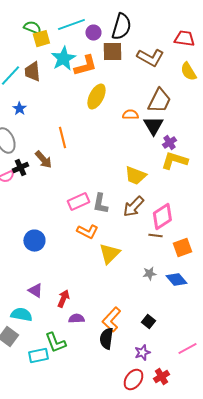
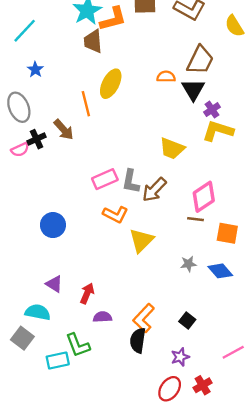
brown trapezoid: (32, 72) -> (93, 41), moved
yellow ellipse: (96, 97) -> (111, 84), moved
brown arrow: (133, 207) -> (154, 190), moved
orange square: (182, 248) -> (227, 233), turned 30

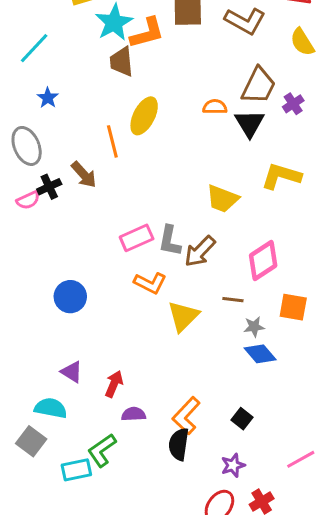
purple cross: (212, 110) -> (293, 104), moved
brown line: (196, 219) -> (233, 300), moved
gray star: (188, 264) -> (254, 327), moved
blue diamond: (220, 271) -> (260, 354), moved
green L-shape: (78, 345) -> (102, 450), turned 76

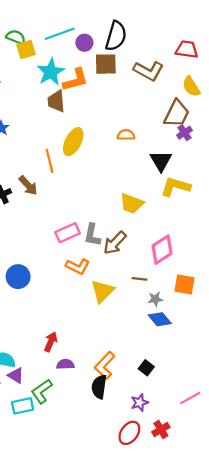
brown trapezoid: (259, 86) -> (177, 114), moved
black triangle: (250, 123) -> (161, 161), moved
purple triangle: (72, 372) -> (16, 376), moved

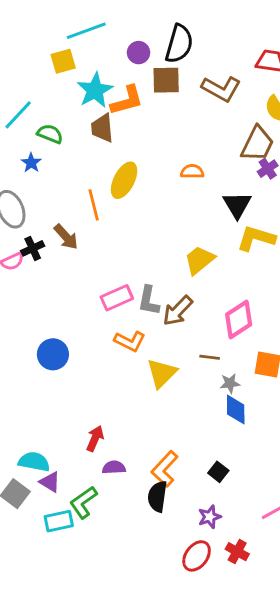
cyan line: (60, 34) -> (86, 31), moved
green semicircle: (16, 37) -> (50, 134), moved
yellow trapezoid: (132, 204) -> (199, 260), turned 120
blue diamond: (160, 319) -> (236, 409), turned 40
red cross: (161, 430) -> (237, 552), turned -30

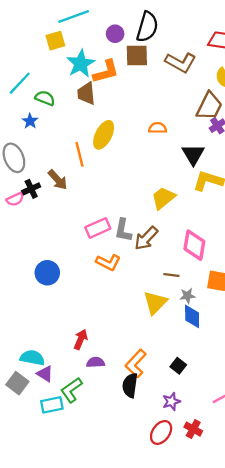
pink diamond: (239, 319) -> (194, 245), turned -48
yellow triangle: (162, 373) -> (155, 303), moved

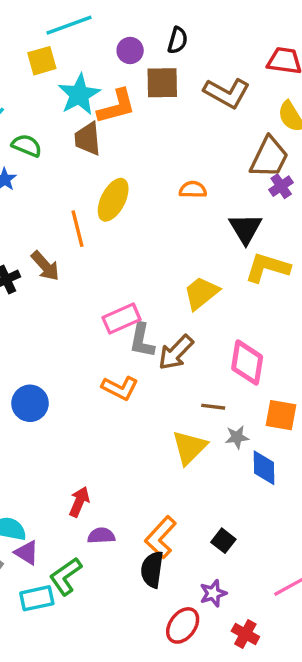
black semicircle: (147, 27) -> (178, 40), size x0.6
pink rectangle: (98, 228) -> (122, 318), moved
blue diamond: (192, 316) -> (264, 468), moved
red ellipse: (161, 432) -> (183, 625), moved

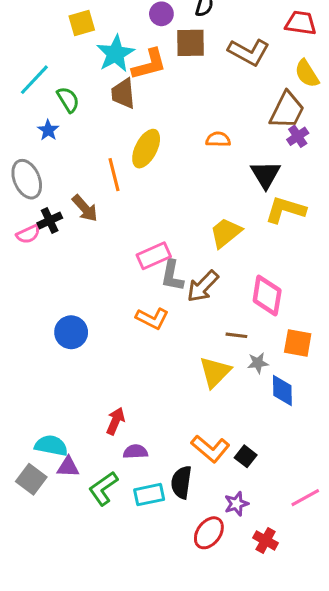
green semicircle: (27, 145) -> (68, 100), turned 36
orange L-shape: (161, 537) -> (210, 449), moved, turned -93
purple triangle: (27, 553) -> (68, 467), turned -30
cyan rectangle: (37, 598) -> (149, 495), moved

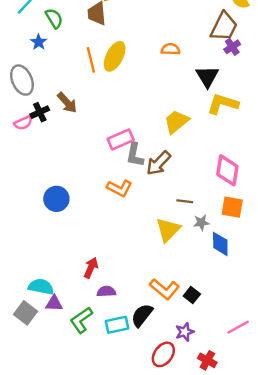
orange line: (114, 175) -> (91, 60), moved
pink diamond: (267, 296) -> (227, 170), moved
black semicircle: (181, 482) -> (142, 315), turned 30

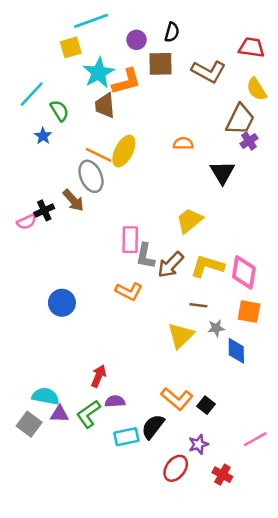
orange line: (91, 60) -> (99, 155), turned -50
gray ellipse: (22, 80) -> (91, 176), moved
yellow L-shape: (223, 104) -> (207, 266), moved
pink rectangle: (121, 139) -> (130, 240), turned -65
green L-shape: (81, 320) -> (88, 414), moved

